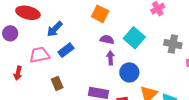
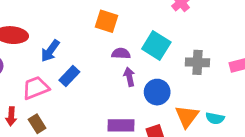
gray cross: (173, 44) -> (197, 62), moved
brown rectangle: (57, 83) -> (37, 124), moved

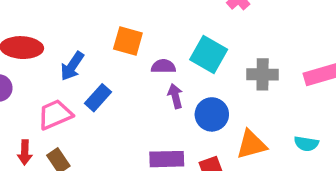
orange square: (107, 21) -> (128, 41), moved
orange triangle: (187, 116) -> (251, 145), turned 40
cyan semicircle: (215, 118) -> (306, 144), moved

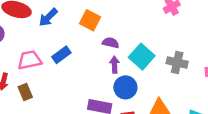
cyan square: (209, 54) -> (142, 57), moved
blue arrow: (72, 66) -> (48, 17), moved
blue circle: (212, 114) -> (125, 87), moved

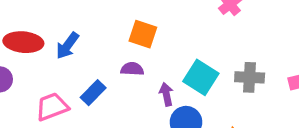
orange square: (90, 20) -> (143, 34), moved
purple semicircle: (111, 43) -> (132, 69), moved

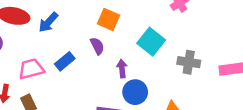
purple semicircle: (132, 69) -> (97, 46), turned 54
cyan square: (201, 77) -> (151, 42), moved

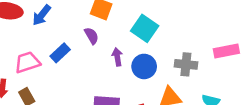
gray cross: (189, 62) -> (186, 64), moved
blue circle: (135, 92) -> (144, 66), moved

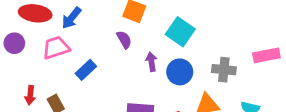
blue rectangle: (60, 53) -> (86, 70), moved
pink trapezoid: (27, 62) -> (56, 48), moved

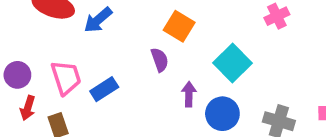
purple circle: (14, 43) -> (17, 75), moved
pink trapezoid: (56, 48) -> (66, 78), moved, turned 80

